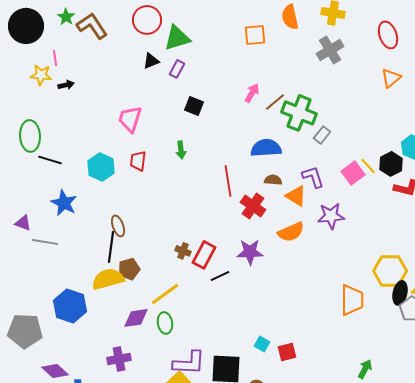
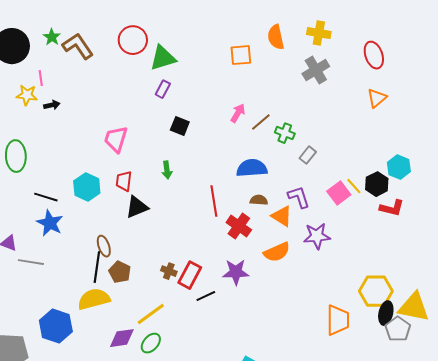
black triangle: (151, 61) -> (137, 207), moved, size x1.4
green cross: (299, 113) -> (285, 133), size x0.6
black line: (50, 160) -> (46, 197), moved
brown pentagon: (129, 269) -> (120, 272), moved, turned -30
green ellipse: (165, 323) -> (151, 343), turned 50

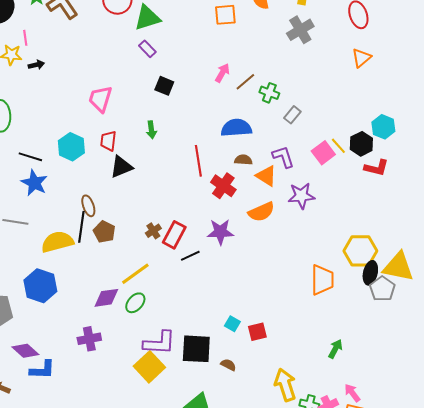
purple rectangle: (163, 89) -> (147, 49), turned -72
brown cross: (169, 271) -> (153, 231), turned 35
yellow semicircle: (94, 299) -> (57, 242), moved

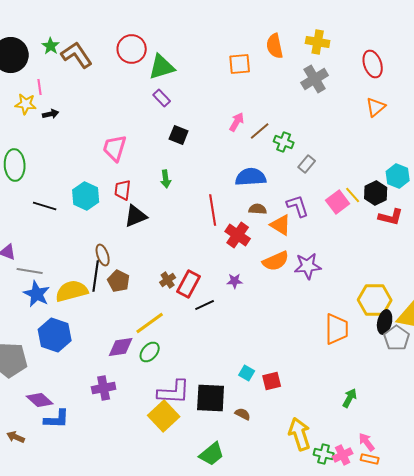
blue star: (34, 183) -> (37, 294), moved
purple star: (301, 196) -> (308, 266), moved
purple star: (220, 232) -> (235, 281), size x0.6

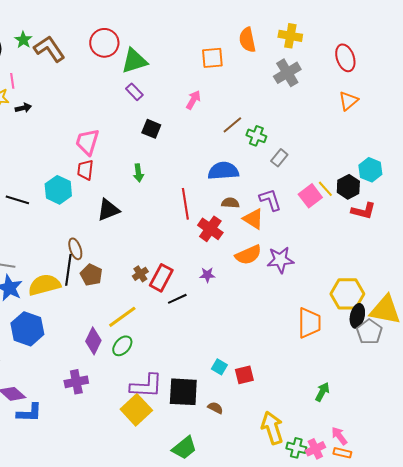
pink arrow: (237, 122) -> (193, 100), moved
red trapezoid: (123, 190) -> (85, 170), moved
purple diamond: (121, 347) -> (93, 341), turned -56

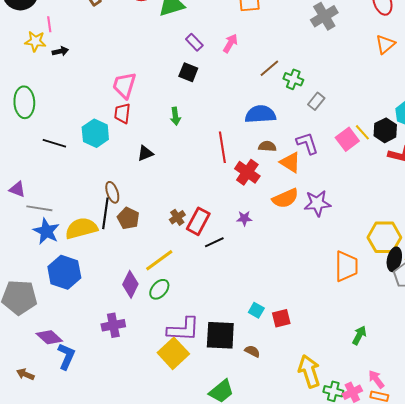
purple rectangle: (134, 92) -> (194, 42), moved
black triangle: (108, 210) -> (145, 153), size x0.7
blue L-shape: (29, 413) -> (66, 356), turned -68

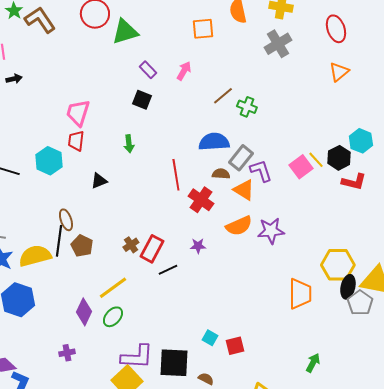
gray rectangle: (316, 101) -> (241, 158), moved, size x1.4
purple cross: (113, 325) -> (67, 353), size x0.7

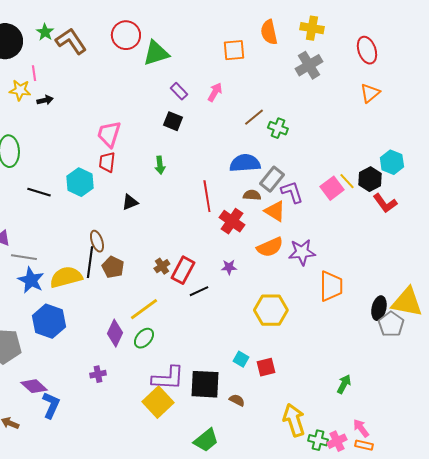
red L-shape: (354, 182) -> (385, 203), turned 40
yellow hexagon: (338, 265) -> (271, 310), moved
orange trapezoid: (300, 294) -> (331, 286), moved

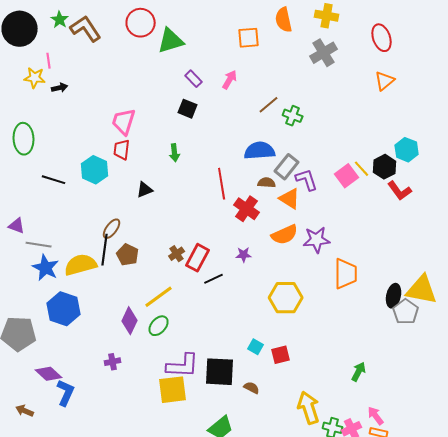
brown ellipse: (97, 241) -> (112, 229), turned 55
yellow square: (158, 402) -> (173, 390), turned 36

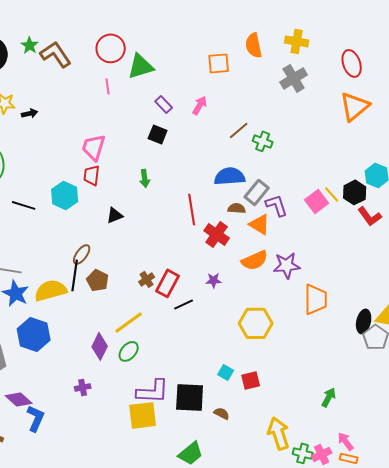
pink line: (49, 61) -> (108, 86), moved
orange triangle: (385, 81) -> (355, 106), size x1.5

